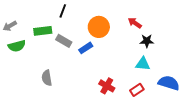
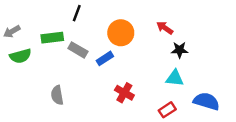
red cross: (107, 86) -> (124, 93), moved

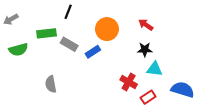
gray arrow: (12, 32) -> (11, 19), moved
black star: (180, 50) -> (145, 50), moved
red cross: (124, 93) -> (129, 82), moved

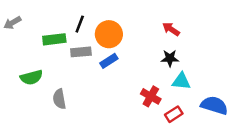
black line: (68, 12) -> (80, 24), moved
orange circle: (107, 29) -> (109, 34), moved
gray rectangle: (69, 44) -> (81, 52), turned -35
green semicircle: (18, 50) -> (31, 77), moved

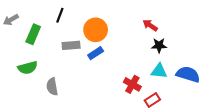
black line: (80, 24) -> (60, 15), moved
green rectangle: (54, 39) -> (33, 34), moved, turned -60
black star: (170, 58) -> (159, 45), moved
blue semicircle: (214, 105) -> (188, 74), moved

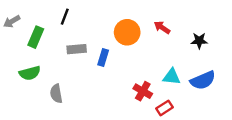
orange circle: (96, 30) -> (127, 32), moved
black star: (159, 45) -> (199, 41), moved
blue rectangle: (96, 53) -> (103, 58), turned -40
blue semicircle: (188, 74) -> (203, 80), turned 140

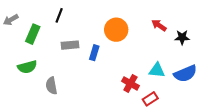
red arrow: (162, 27) -> (159, 25), moved

